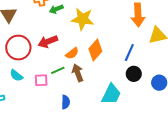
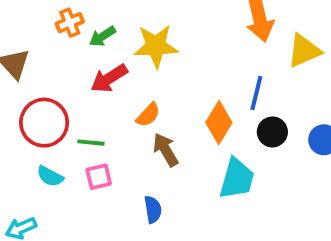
red arrow: (48, 42) -> (109, 78), moved
orange diamond: (95, 50) -> (219, 122), moved
green line: (58, 70) -> (91, 143), moved, turned 40

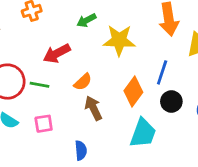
green arrow: (102, 36) -> (86, 20), moved
yellow star: (156, 46) -> (119, 40), moved
green line: (91, 143) -> (40, 85), moved

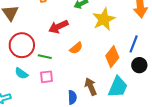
yellow star: (119, 40) -> (104, 19), turned -30
green line: (40, 85) -> (45, 57), moved
brown arrow: (93, 108) -> (91, 87), moved

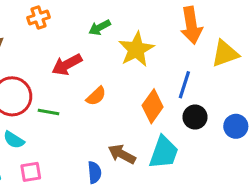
pink square: (47, 77) -> (31, 172), moved
brown arrow: (91, 87) -> (122, 154), turned -36

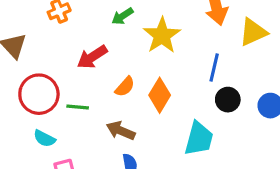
orange diamond: (153, 106) -> (160, 95), moved
brown arrow: (122, 154) -> (121, 131), moved

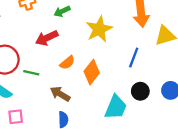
green arrow: (123, 16) -> (62, 11), moved
black circle: (228, 100) -> (140, 91), moved

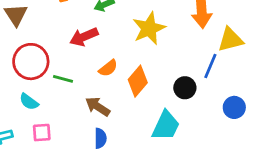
blue line: (134, 57) -> (210, 66), moved
black circle: (140, 91) -> (185, 88), moved

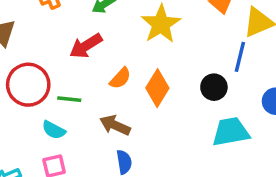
cyan semicircle: (29, 102) -> (54, 130), moved
cyan trapezoid: (166, 126) -> (231, 132), moved, turned -116

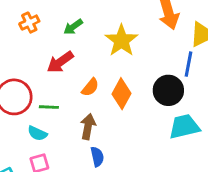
black circle: (214, 87) -> (168, 90), size x1.4
brown arrow: (115, 125) -> (88, 127), turned 80

